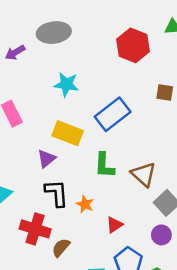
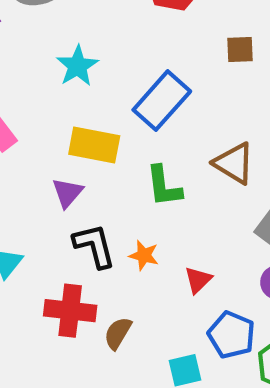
cyan star: (66, 84) -> (77, 66), turned -30
brown triangle: (144, 174) -> (234, 163), moved

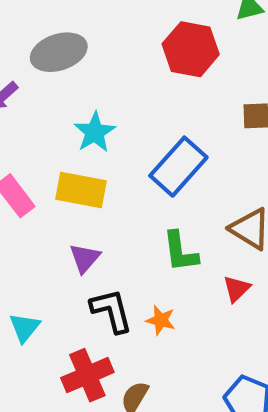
yellow rectangle: (94, 145) -> (81, 190), moved
red triangle: (198, 280) -> (237, 289), moved
red cross: (70, 311) -> (87, 375), turned -30

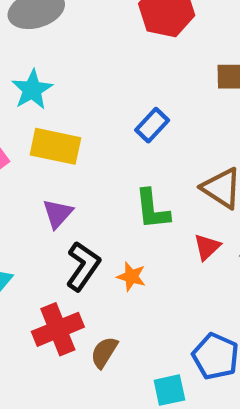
cyan star: (95, 132) -> (32, 90), moved
blue rectangle: (178, 167) -> (152, 125), size x0.6
black L-shape: (111, 311) -> (83, 266), turned 48

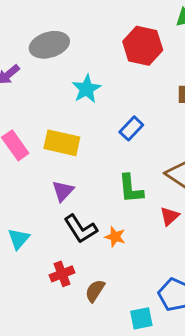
cyan star: (32, 90) -> (87, 89), moved
black L-shape: (83, 266) -> (81, 229), turned 112
red cross: (58, 329) -> (62, 274), size x0.7

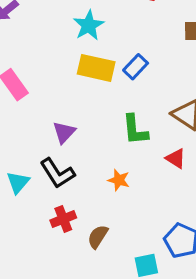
yellow rectangle: (62, 143) -> (96, 68), moved
red triangle: (170, 216) -> (176, 158), turned -45
black L-shape: (81, 229) -> (57, 173), moved

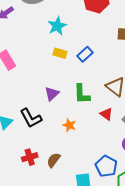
yellow rectangle: (96, 68) -> (60, 53), size x0.6
purple triangle: (64, 132) -> (52, 94), moved
red cross: (63, 219) -> (30, 157), moved

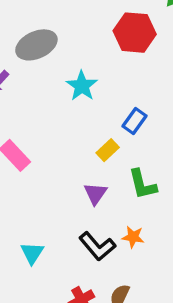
yellow rectangle: (60, 53) -> (108, 150), moved, turned -48
black L-shape: (31, 118) -> (97, 246), moved

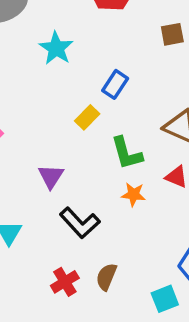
purple triangle: (95, 193) -> (51, 176), moved
orange star: (133, 237) -> (133, 194), moved

